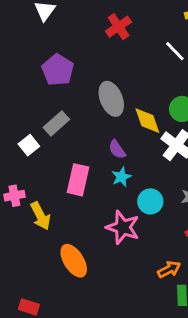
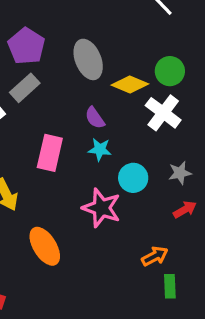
purple pentagon: (58, 70) -> (26, 46), moved
yellow diamond: (147, 121) -> (130, 84), turned -48
cyan star: (121, 177) -> (100, 150), turned 30

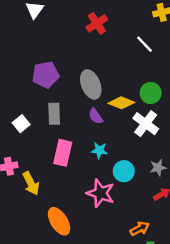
purple pentagon: (26, 46) -> (46, 75), turned 30
gray rectangle: (25, 88) -> (54, 114), moved, turned -50
purple semicircle: (95, 118) -> (96, 116), moved

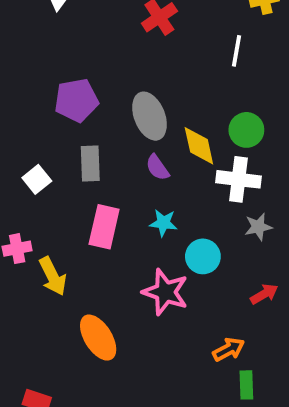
white line: (145, 44) -> (237, 51), turned 54
yellow diamond: (121, 103) -> (199, 146), turned 55
white cross: (146, 124) -> (238, 179), turned -30
gray star: (158, 168) -> (258, 227), moved

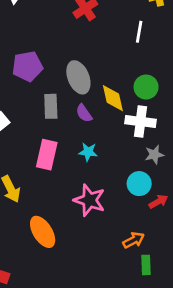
gray rectangle: (90, 164) -> (51, 106), moved
cyan circle: (203, 256) -> (139, 184), moved

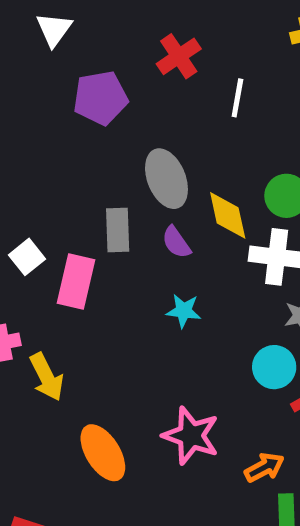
white line: (139, 32) -> (237, 98), moved
purple pentagon: (27, 66) -> (100, 98), moved
pink rectangle: (47, 155) -> (76, 281), moved
pink star: (89, 200) -> (191, 436), moved

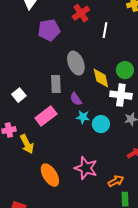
purple semicircle: (176, 242) -> (76, 99), moved
pink rectangle: (76, 281) -> (46, 116), moved, turned 40
cyan circle: (274, 367) -> (101, 124), moved

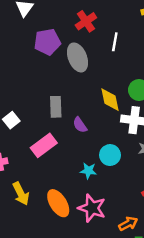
gray ellipse: (76, 63) -> (77, 57), moved
cyan star: (83, 117) -> (88, 171), moved
yellow arrow: (27, 144) -> (21, 194), moved
orange ellipse: (50, 175) -> (58, 203), moved

